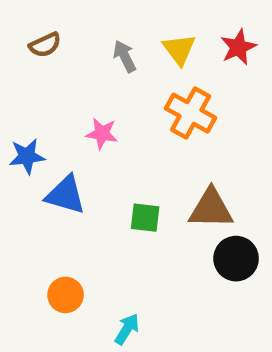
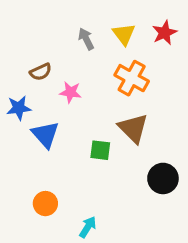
brown semicircle: (45, 45) -> (41, 72), moved
blue triangle: (66, 195) -> (45, 135), turned 32
brown triangle: (211, 209) -> (133, 128), moved, turned 44

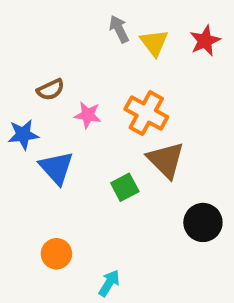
gray arrow: (86, 39) -> (119, 29), moved
orange cross: (132, 78) -> (146, 113), moved
green square: (100, 150) -> (125, 187), turned -35

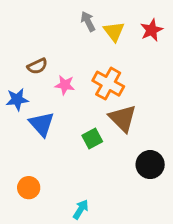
orange circle: (56, 254) -> (29, 188), moved

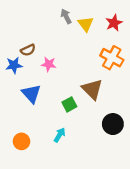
orange cross: (108, 84) -> (112, 58), moved
blue star: (17, 99) -> (14, 65), moved
cyan arrow: (81, 209) -> (60, 135), moved

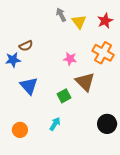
pink star: (49, 64) -> (70, 59), moved
black circle: (113, 124) -> (107, 124), moved

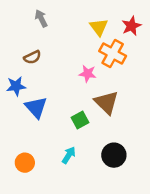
gray arrow: (61, 15) -> (41, 18), moved
orange cross: (103, 53) -> (113, 53), moved
blue star: (13, 60) -> (16, 86), moved
black circle: (107, 124) -> (114, 155), moved

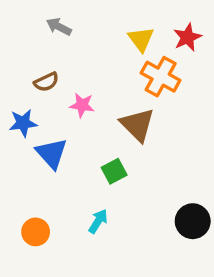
gray arrow: (41, 18) -> (59, 27), turned -36
pink star: (88, 74) -> (82, 105), moved
brown triangle: (106, 102) -> (137, 125), moved
black circle: (114, 155) -> (193, 221), moved

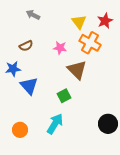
pink star: (82, 105) -> (60, 48), moved
cyan arrow: (98, 221) -> (55, 124), size x1.5

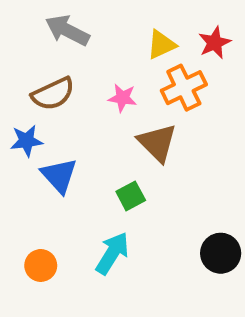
gray arrow: (33, 15) -> (67, 30), size x1.5
yellow triangle: (79, 22) -> (161, 45), turned 42
orange cross: (90, 43) -> (184, 88), turned 35
brown semicircle: (26, 46) -> (53, 94), size x1.5

